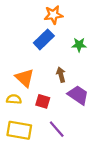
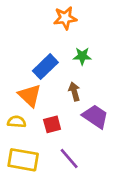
blue rectangle: (44, 39) -> (45, 67), moved
green star: (79, 45) -> (82, 56), moved
red square: (43, 101) -> (52, 124), turned -32

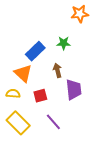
orange star: (65, 18) -> (80, 14), moved
purple trapezoid: (95, 116) -> (74, 90), turned 50
yellow rectangle: (23, 160) -> (18, 123), turned 35

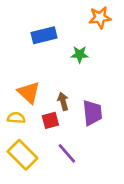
blue rectangle: (35, 51) -> (44, 35), moved, turned 30
brown arrow: (57, 70) -> (63, 101), moved

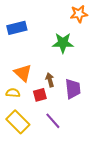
blue rectangle: (44, 35) -> (17, 28), moved
green star: (80, 54) -> (63, 43), size x1.5

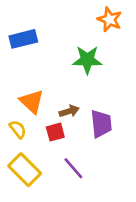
orange star: (79, 14) -> (110, 19), turned 30
brown arrow: (50, 80) -> (69, 111), turned 88
yellow semicircle: (13, 93) -> (18, 129), turned 48

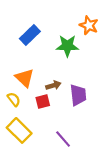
orange star: (110, 19) -> (89, 25), moved
blue rectangle: (23, 39) -> (30, 35), moved, turned -30
purple line: (73, 168) -> (63, 139), moved

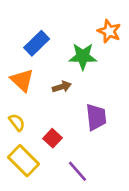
orange triangle: (24, 78) -> (22, 80), moved
brown arrow: (53, 85) -> (62, 87), moved
red square: (43, 101) -> (52, 138), moved, turned -32

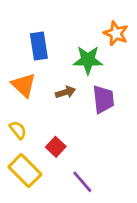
blue rectangle: (37, 43) -> (39, 46), turned -55
purple trapezoid: (96, 117) -> (103, 99), moved

